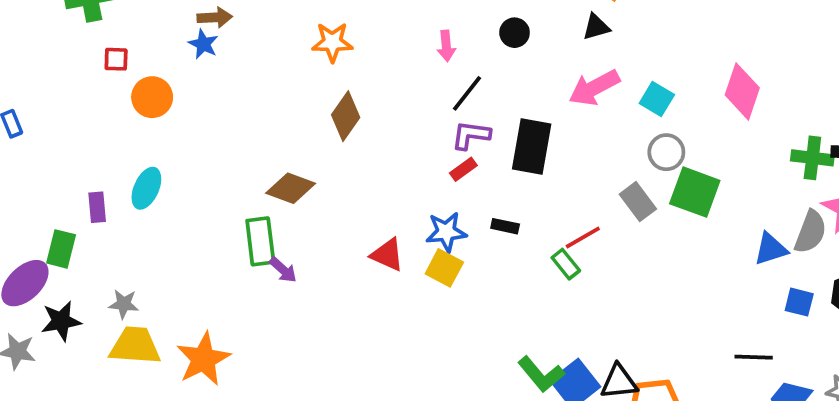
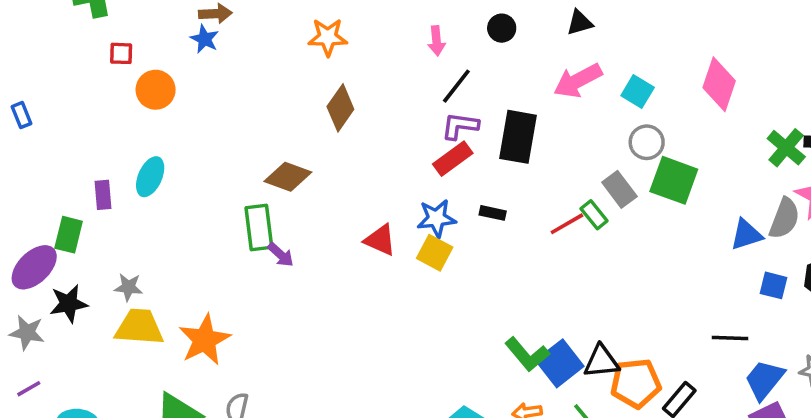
green cross: (812, 158) -> (786, 148), turned 33
red rectangle: (463, 169) -> (453, 159), size x1.5
green rectangle: (566, 264) -> (594, 215), moved

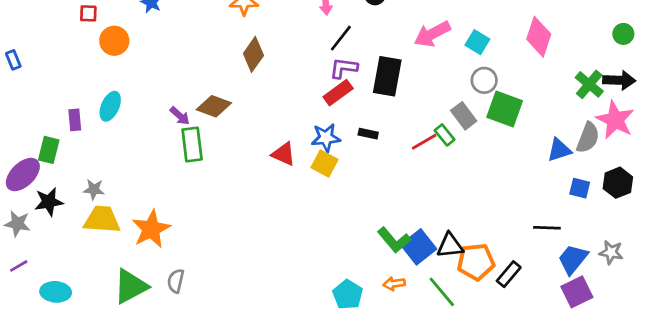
purple arrow: (281, 255) -> (180, 116), moved

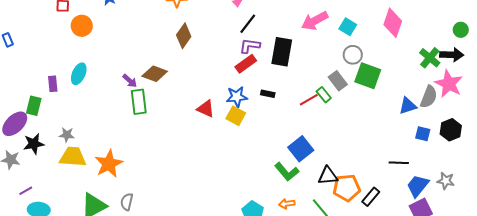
green circle: (623, 34) -> (461, 30), moved
blue square: (419, 247) -> (301, 149), moved
purple line: (19, 266) -> (26, 191), moved

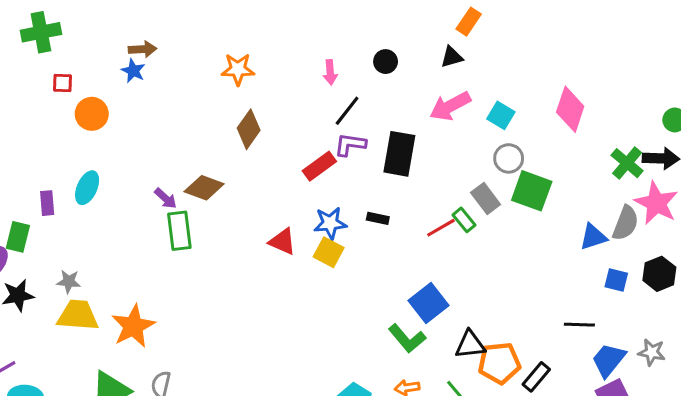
red rectangle: (246, 64) -> (319, 166), moved

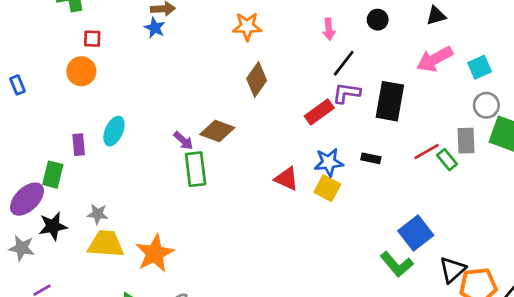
orange circle: (92, 114) -> (81, 71), moved
cyan square: (501, 115) -> (480, 67), turned 35
gray rectangle: (486, 198) -> (466, 141), turned 35
red line: (441, 228) -> (427, 151), moved
black triangle: (470, 345) -> (452, 270), turned -36

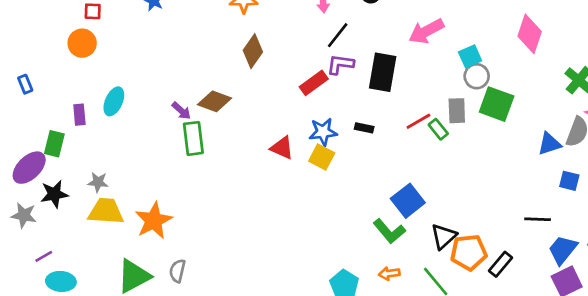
cyan square: (480, 67) -> (470, 56), moved
blue rectangle: (17, 85) -> (25, 84), moved

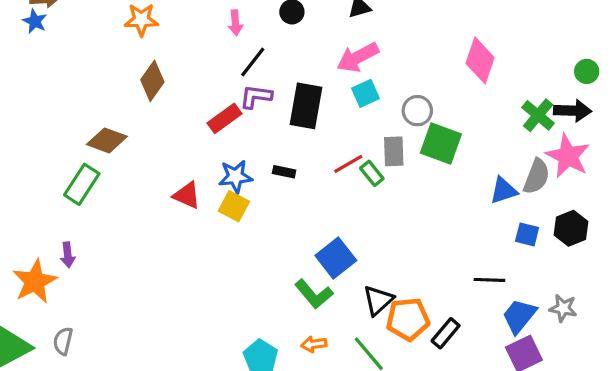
cyan square: (470, 56) -> (366, 93), moved
purple arrow: (181, 111) -> (68, 255), moved, turned 42
green rectangle: (193, 138) -> (82, 184), turned 40

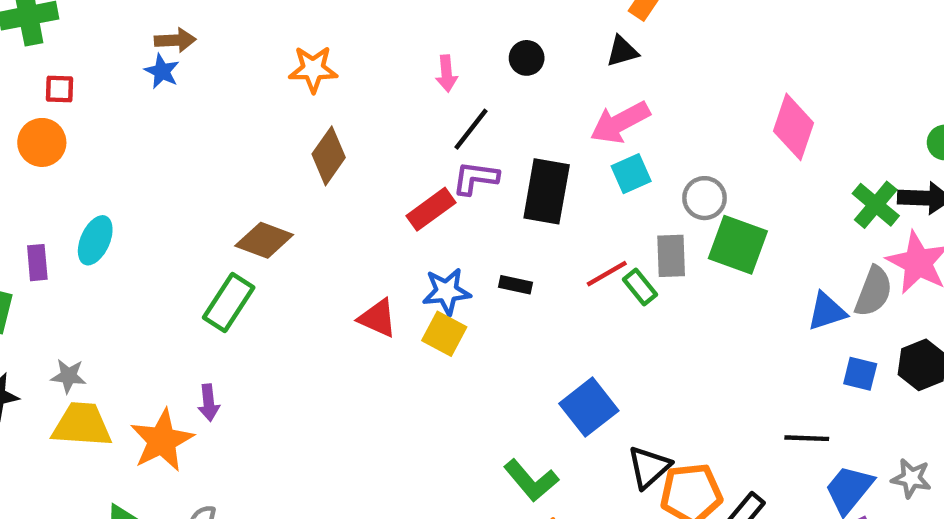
green L-shape: (314, 294) -> (531, 480), moved

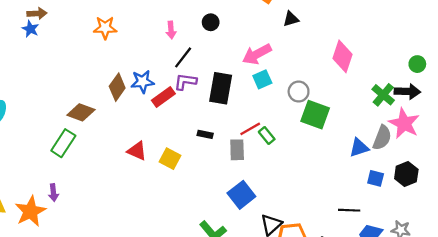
black triangle: (622, 51) -> (291, 19), moved
brown diamond: (329, 156) -> (117, 87), moved
gray rectangle: (671, 256) -> (237, 150), moved
blue star: (447, 291) -> (142, 82), moved

